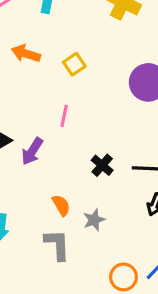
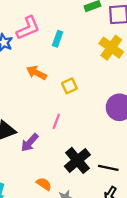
black cross: (102, 165) -> (77, 160), size x1.6
orange semicircle: (61, 205) -> (44, 184), turned -35

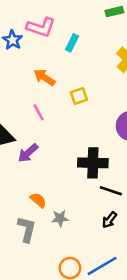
pink L-shape: (28, 28) -> (41, 27), turned 35
pink line: (56, 121) -> (39, 112), moved, turned -56
black cross: (77, 160) -> (93, 163), moved, turned 35

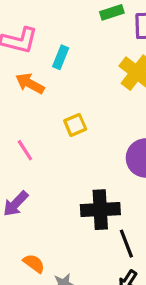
orange arrow: (44, 77) -> (30, 83), moved
black line: (111, 191) -> (126, 244), turned 55

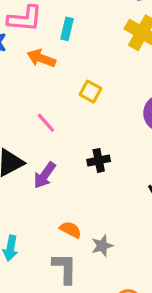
yellow square: (75, 125) -> (90, 92), turned -30
black cross: (100, 210) -> (99, 160), moved, size x0.6

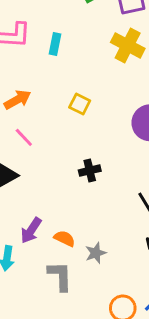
orange arrow: (41, 58) -> (17, 100), moved, turned 132
pink line: (46, 123) -> (24, 137), moved
purple arrow: (45, 175) -> (31, 230), moved

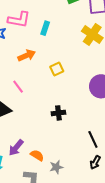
orange arrow: (17, 100) -> (27, 55), moved
yellow square: (80, 104) -> (57, 69), turned 32

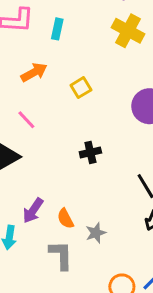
orange semicircle: (37, 155) -> (65, 219), turned -144

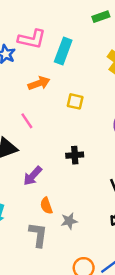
cyan rectangle: (57, 29) -> (63, 51), size x1.5
yellow square: (81, 88) -> (75, 101), turned 35
purple arrow: (33, 211) -> (33, 176), moved

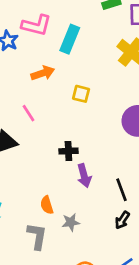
black cross: (75, 155) -> (68, 151), moved
purple arrow: (33, 176) -> (84, 176), moved, turned -60

